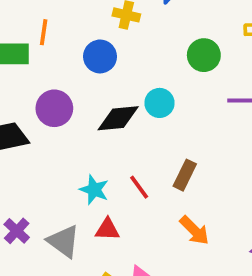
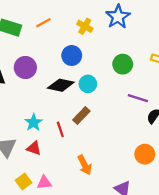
orange line: (44, 32) -> (43, 23), moved, turned 35
blue circle: (100, 56) -> (72, 56), moved
brown rectangle: (185, 175) -> (81, 115), moved

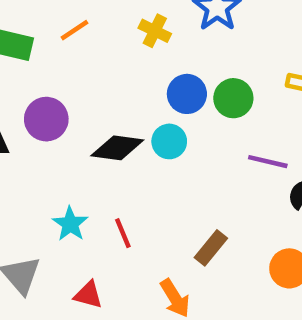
blue circle: (72, 56) -> (187, 94), moved
brown rectangle: (81, 115) -> (211, 248), moved
red triangle: (34, 148) -> (88, 295), moved

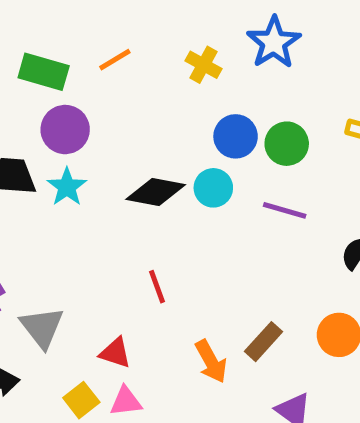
purple circle: (46, 119) -> (65, 130), moved
purple line: (268, 162) -> (285, 210), moved
cyan star: (70, 224) -> (67, 187), moved
brown rectangle: (211, 248) -> (263, 342), moved

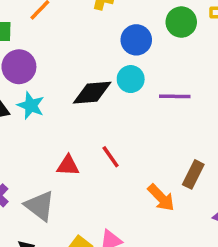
green circle: (287, 144) -> (181, 22), moved
purple line: (285, 210) -> (175, 96), moved
red triangle: (115, 353) -> (68, 166), moved

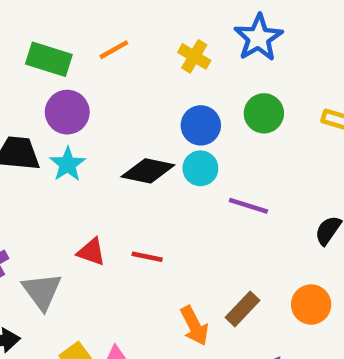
green circle: (181, 22) -> (264, 113), moved
blue circle: (136, 40) -> (201, 125), moved
red line: (111, 157) -> (147, 257), turned -60

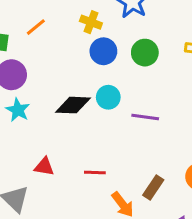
blue circle: (201, 125) -> (103, 51), moved
red line: (147, 257) -> (95, 172), moved

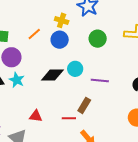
orange line: (36, 27) -> (34, 34), moved
blue circle: (103, 51) -> (60, 40), moved
brown rectangle: (153, 187) -> (84, 105), moved

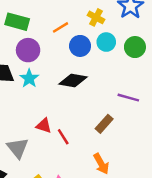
blue circle: (60, 40) -> (80, 46), moved
cyan circle: (75, 69) -> (106, 42), moved
red line: (69, 118) -> (63, 137), moved, turned 48

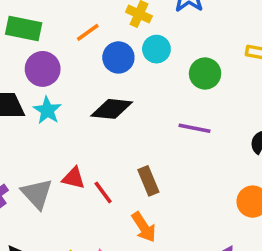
green circle: (135, 47) -> (205, 73), moved
brown rectangle: (104, 124) -> (148, 181), moved, turned -60
gray triangle: (18, 148) -> (37, 194), moved
orange arrow: (101, 164) -> (144, 227), moved

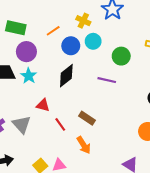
black diamond: (112, 109) -> (66, 76), turned -45
purple line: (195, 128) -> (107, 80), moved
red triangle: (73, 178) -> (43, 105), moved
brown rectangle: (148, 181) -> (87, 118), turned -35

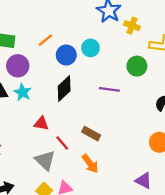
yellow cross: (83, 21) -> (132, 26), moved
green circle: (121, 56) -> (137, 66), moved
gray triangle: (22, 124) -> (45, 160), moved

